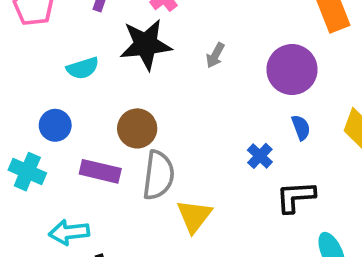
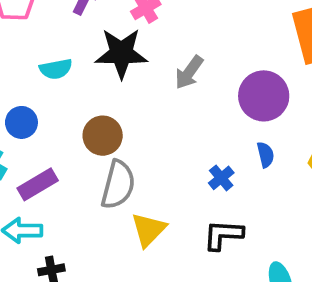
gray arrow: (215, 55) -> (189, 72), size x1.4
purple rectangle: (100, 171) -> (38, 184), moved, turned -51
black L-shape: (296, 197) -> (223, 235), moved

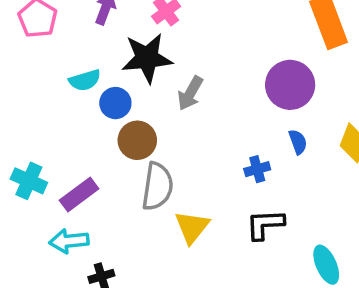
gray arrow: (189, 72) -> (190, 93), moved
blue circle: (21, 122) -> (115, 103), moved
blue cross: (221, 178) -> (257, 169), turned 30

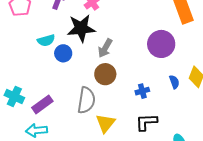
brown circle: (137, 140) -> (105, 74), moved
blue semicircle: (298, 142) -> (174, 82), moved

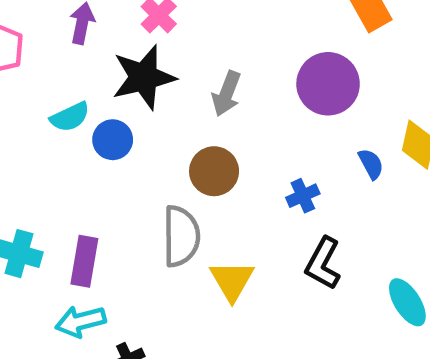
gray arrow: (105, 48) -> (227, 94), moved
purple rectangle: (42, 104) -> (84, 261), turned -35
black L-shape: (146, 122) -> (323, 263), turned -50

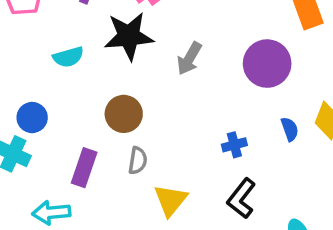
blue circle: (113, 140) -> (32, 118), moved
brown circle: (214, 171) -> (124, 114), moved
gray semicircle: (181, 236) -> (138, 161), size x0.6
purple rectangle: (84, 261) -> (84, 168), moved

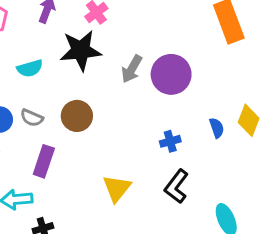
purple circle: (267, 64) -> (171, 74), moved
gray semicircle: (138, 161) -> (32, 118), moved, turned 105

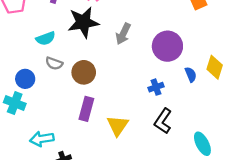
purple circle: (171, 74) -> (167, 46), moved
gray semicircle: (32, 118) -> (54, 63), moved
purple rectangle: (44, 161) -> (86, 109), moved

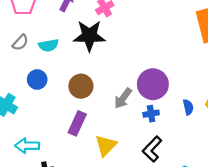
gray arrow: (123, 34) -> (123, 98), moved
purple circle: (167, 46) -> (153, 84), moved
gray semicircle: (54, 63) -> (20, 42), moved, turned -77
blue circle: (25, 79) -> (37, 79), moved

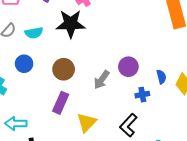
purple circle: (153, 84) -> (128, 67), size x0.7
blue semicircle: (188, 107) -> (161, 77), moved
blue cross: (151, 114) -> (142, 95), moved

